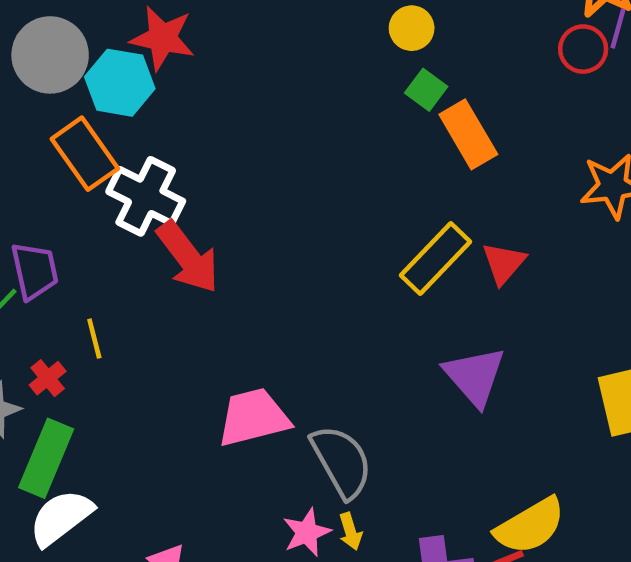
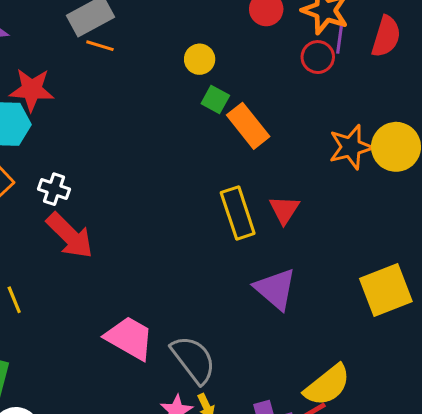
white cross: (146, 196) -> (54, 189), moved, size x0.6
yellow rectangle: (435, 258) -> (238, 213), turned -54
pink trapezoid: (253, 417) -> (129, 338), turned 52

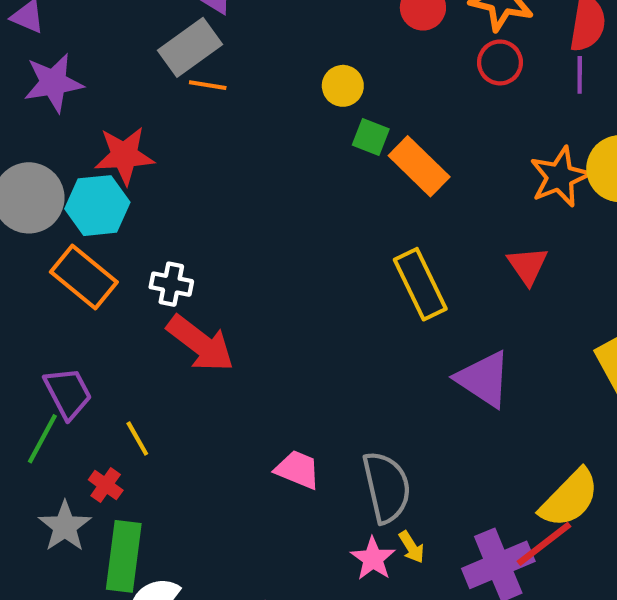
purple line: (339, 40) -> (580, 75), moved
red triangle: (284, 210) -> (527, 266), moved
pink trapezoid: (129, 338) -> (298, 470), size x0.7
gray semicircle: (193, 359) -> (387, 487), turned 32

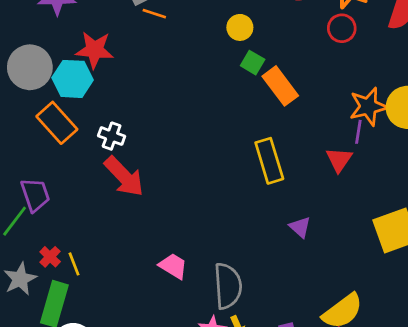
purple line: (580, 75) -> (358, 132), moved
purple triangle: (484, 379) -> (300, 227), size x0.6
yellow line: (137, 439) -> (74, 264), moved

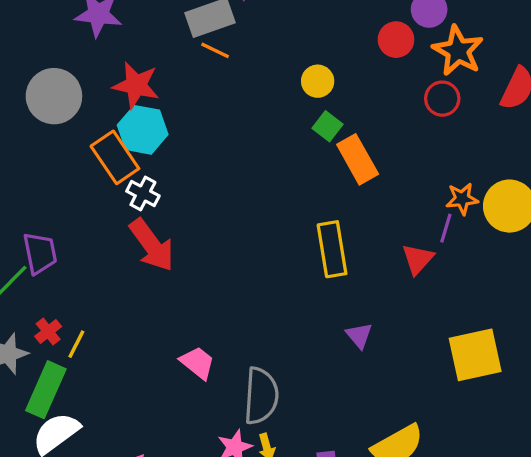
cyan hexagon: (73, 79) -> (143, 130), moved
orange star: (368, 107) -> (462, 199), size x0.7
orange rectangle: (57, 123) -> (115, 157), moved
yellow line: (74, 264) -> (76, 344), turned 40

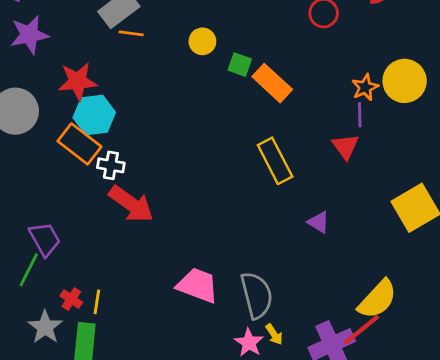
yellow circle: (318, 81) -> (202, 41), moved
pink trapezoid: (197, 363) -> (198, 285), size x1.4

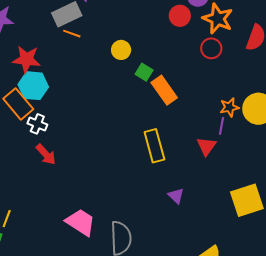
red arrow: (131, 204) -> (46, 154), size x0.7

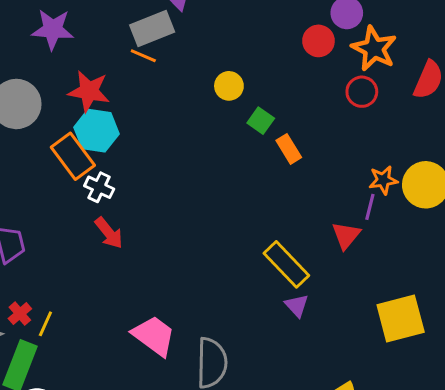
orange line: (72, 34) -> (143, 56), moved
orange rectangle: (164, 90) -> (289, 149), size x0.7
yellow rectangle: (154, 146) -> (286, 264), moved, turned -32

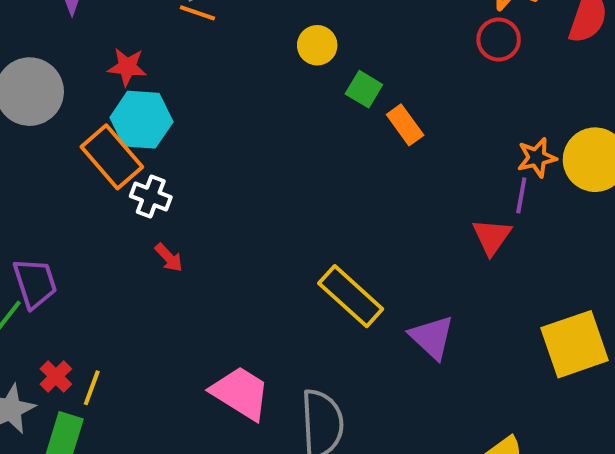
red star: (89, 91) -> (127, 67), size x0.7
red arrow: (109, 233) -> (169, 258), size x0.7
yellow rectangle: (286, 264) -> (351, 296), moved
purple triangle: (297, 306) -> (432, 337), size x1.4

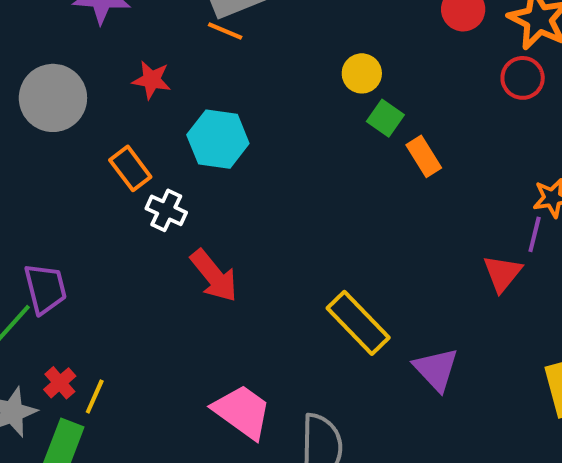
yellow circle: (317, 45) -> (362, 73), moved
cyan hexagon: (141, 120) -> (218, 139), moved
orange rectangle: (112, 157) -> (130, 168), size x0.7
red arrow: (169, 258) -> (214, 276), moved, size x1.8

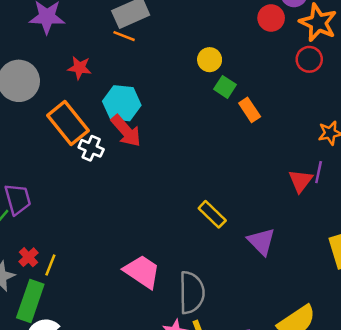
orange rectangle: (130, 168) -> (68, 123), size x1.6
purple line: (535, 234) -> (319, 172), moved
red arrow: (214, 276) -> (126, 131), moved
yellow rectangle: (358, 323) -> (212, 214), size x0.7

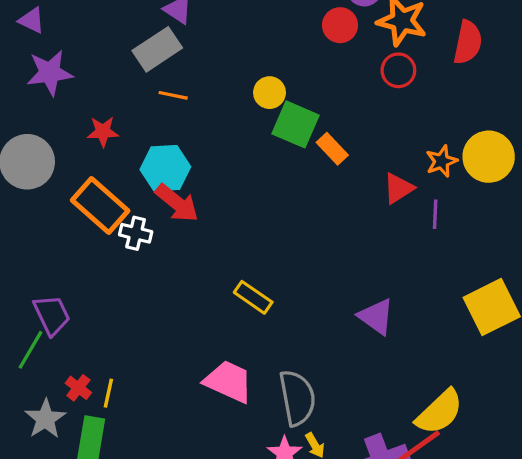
orange line: (124, 36) -> (173, 95), moved
green square: (225, 87) -> (295, 124), size x1.6
red triangle: (301, 181) -> (398, 188), moved, turned 30
yellow rectangle: (212, 214) -> (253, 297), moved

